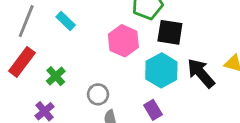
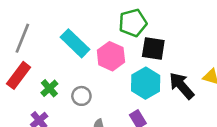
cyan rectangle: (66, 21) -> (75, 43), moved, size x1.6
gray circle: (98, 94) -> (81, 96), moved

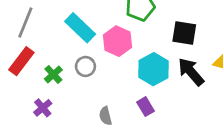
black square: (153, 48) -> (184, 33), moved
gray circle: (81, 96) -> (85, 66), moved

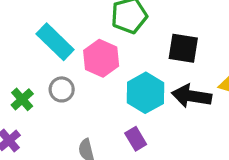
black arrow: (191, 72) -> (192, 96), turned -40

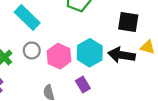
black square: (183, 48) -> (128, 22), moved
pink hexagon: (101, 58) -> (59, 56), moved

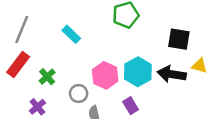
cyan rectangle: (27, 18) -> (71, 34), size x0.7
gray circle: (32, 50) -> (79, 93), moved

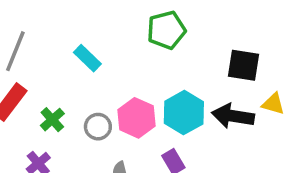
gray circle: (79, 93) -> (98, 127), moved

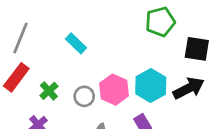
green pentagon: (166, 30) -> (160, 22), moved
black arrow: (233, 116) -> (189, 88), turned 144

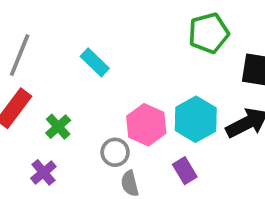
gray circle: (84, 96) -> (115, 152), moved

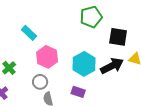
pink hexagon: (146, 125) -> (47, 57), moved
purple rectangle: (185, 171) -> (78, 92), turned -40

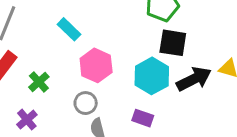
black square: (118, 37) -> (173, 43), moved

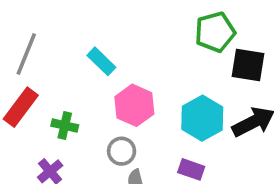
black square: (173, 43) -> (248, 65), moved
green cross: (39, 82) -> (65, 125), turned -35

